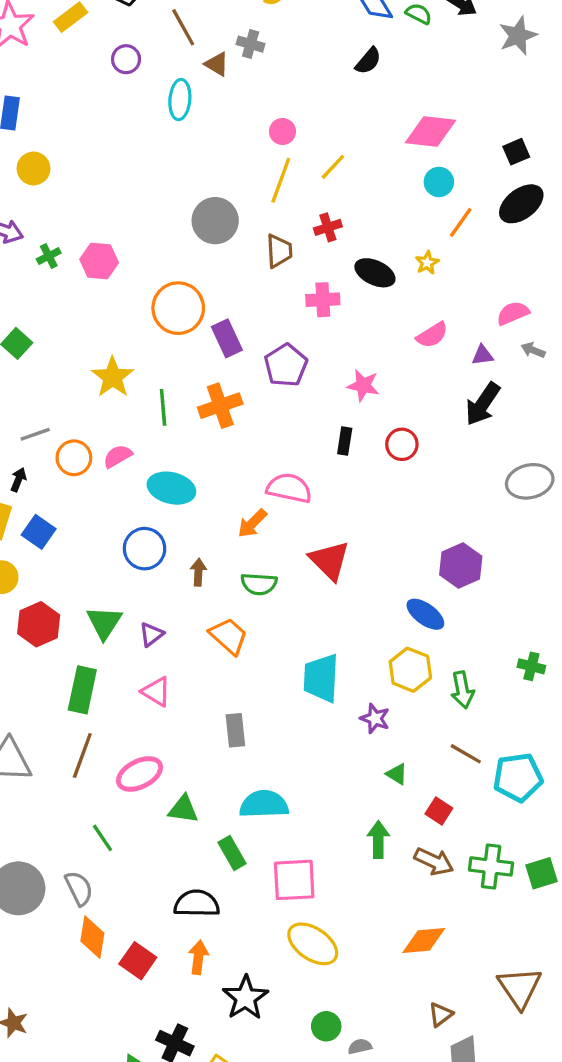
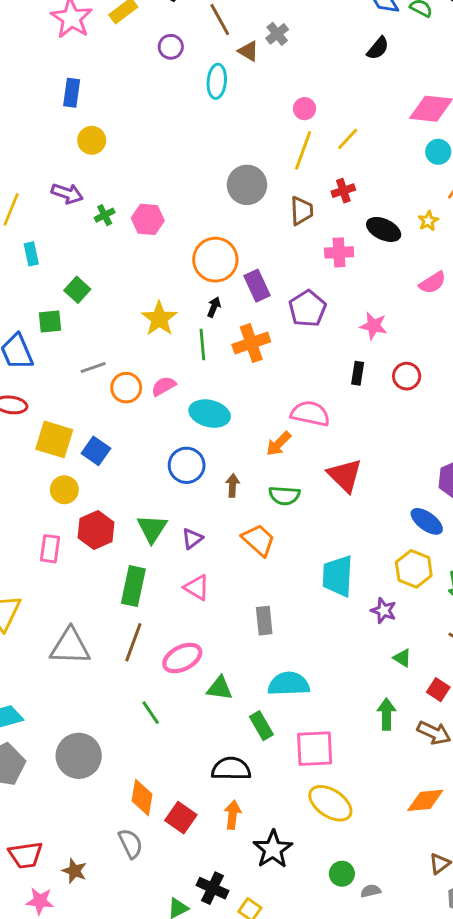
gray cross: (251, 44) -> (277, 34), turned 35
black arrow: (18, 480) -> (214, 307), moved
gray semicircle: (79, 888) -> (130, 844), moved

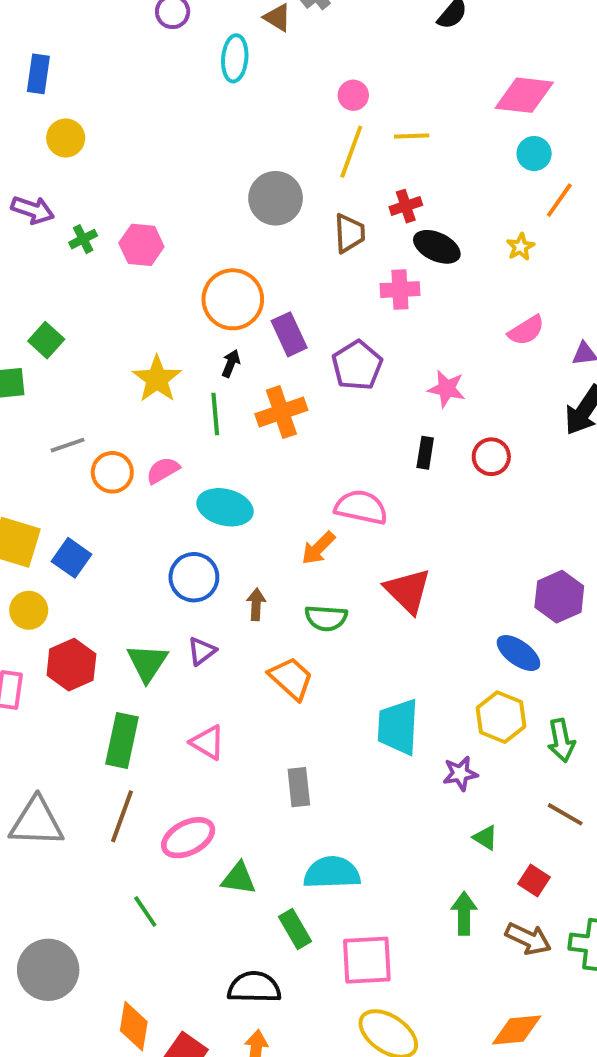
yellow line: (348, 139) -> (412, 136), turned 45
black ellipse: (384, 229) -> (437, 247), moved
purple triangle: (192, 539) -> (202, 651), moved
purple star: (384, 611) -> (460, 774), turned -30

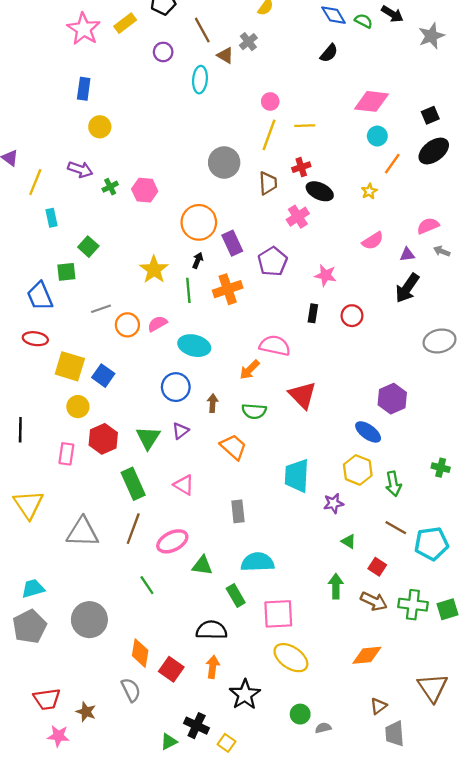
pink cross: (400, 290) -> (298, 217), turned -30
green rectangle: (122, 740) -> (133, 484), turned -36

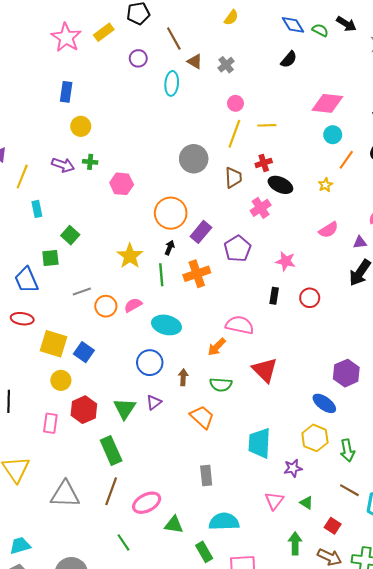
gray cross: (248, 42) -> (226, 65), moved
green cross: (110, 187) -> (90, 162), moved, turned 32
purple rectangle: (232, 243) -> (201, 232), turned 65
pink triangle: (184, 485) -> (274, 501), moved, turned 36

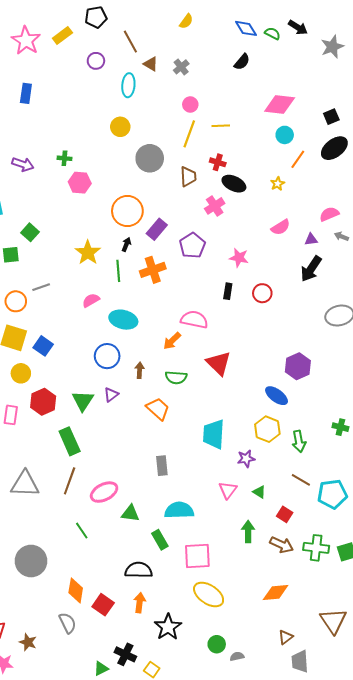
yellow circle: (81, 126) -> (120, 127), moved
green cross: (90, 162) -> (64, 158), moved
red cross: (264, 163) -> (218, 162), turned 35
orange circle: (106, 306) -> (16, 301), moved

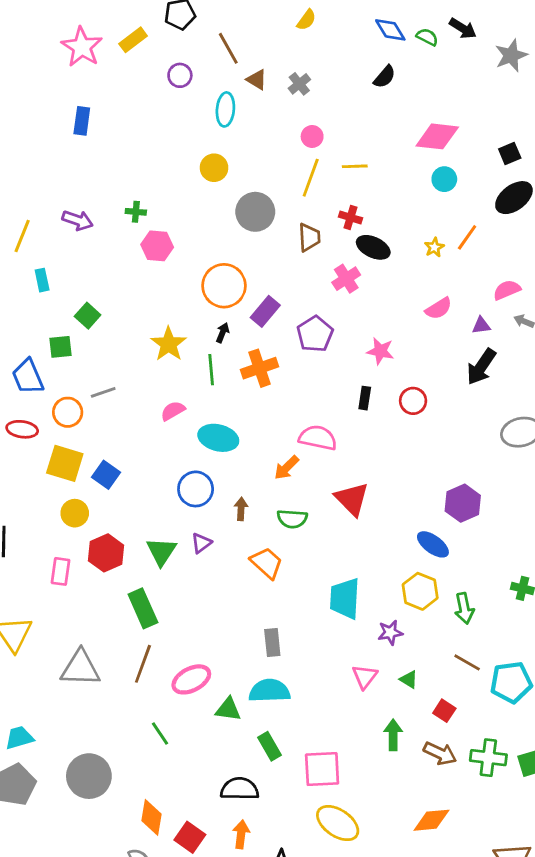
orange line: (298, 159) -> (467, 237), moved
cyan semicircle: (179, 510) -> (269, 691), moved

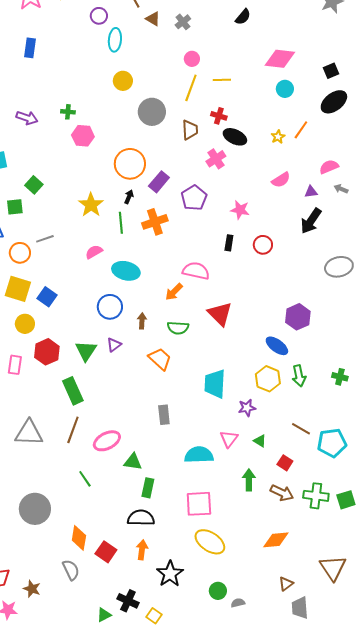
cyan ellipse: (225, 109) -> (115, 40), moved
green arrow: (464, 608) -> (299, 376), moved
cyan semicircle: (269, 691) -> (199, 455), moved
green rectangle: (269, 746) -> (148, 488), moved, turned 42

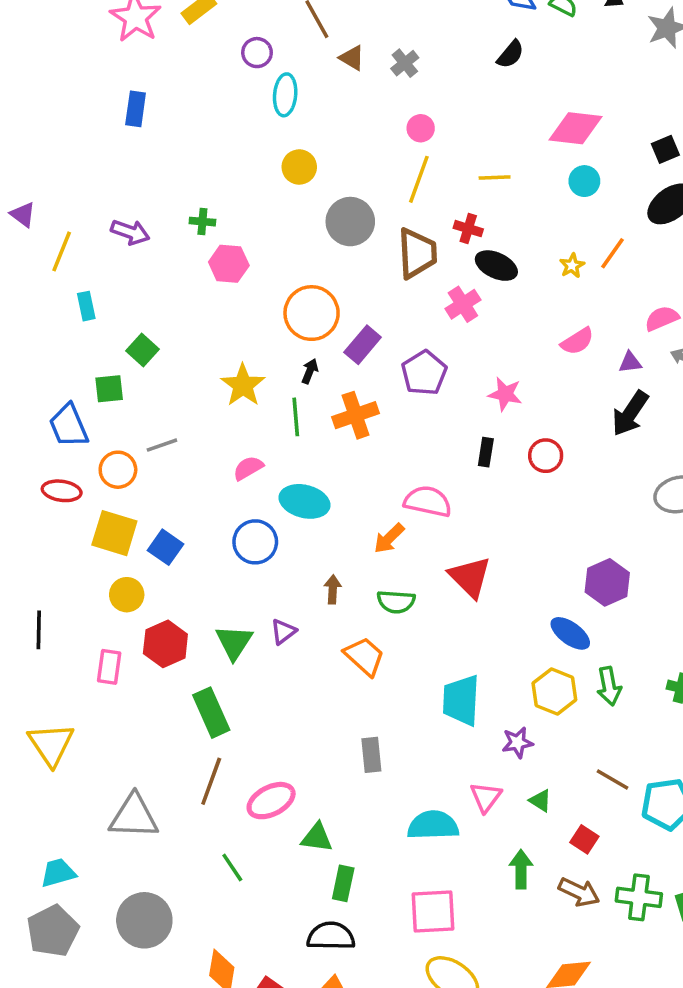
yellow line: (222, 80) -> (495, 178), moved
brown trapezoid: (190, 130) -> (417, 253), size x1.4
blue circle: (110, 307) -> (255, 542), moved
gray triangle: (29, 433) -> (134, 816), moved

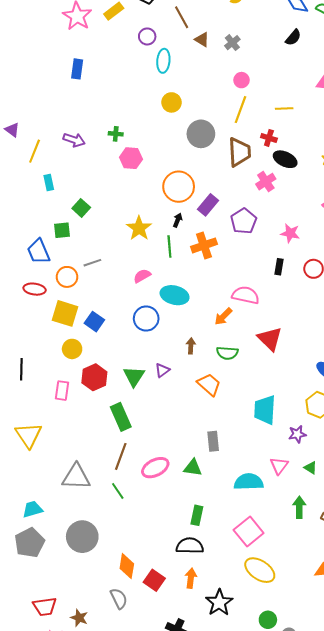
green triangle: (317, 838) -> (193, 468), moved
green line: (232, 867) -> (118, 491), moved
pink square: (433, 911) -> (249, 532), turned -36

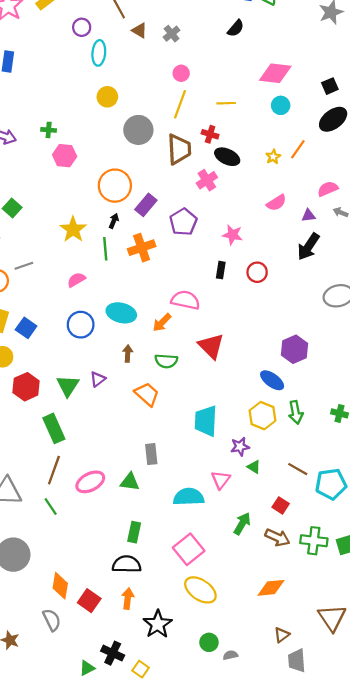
cyan ellipse: (175, 295) -> (121, 313), moved
green triangle: (310, 468) -> (254, 467), moved
green arrow: (299, 507) -> (242, 524), turned 30

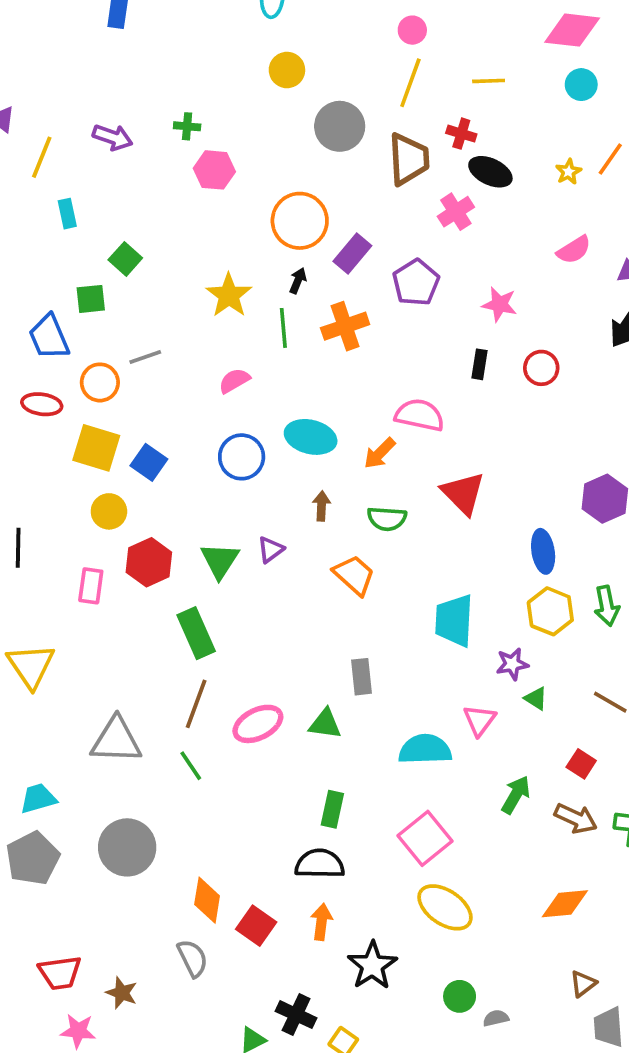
blue ellipse: (272, 380) -> (543, 551), moved, turned 45

